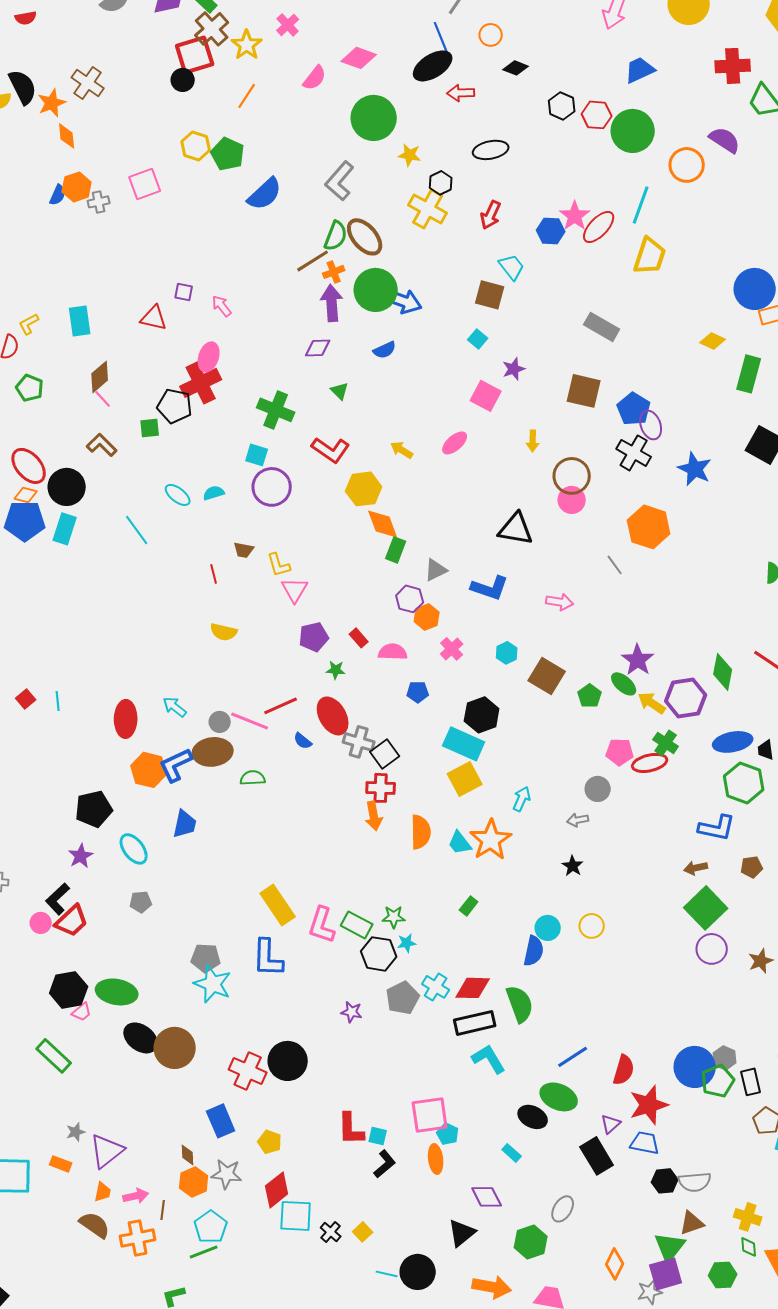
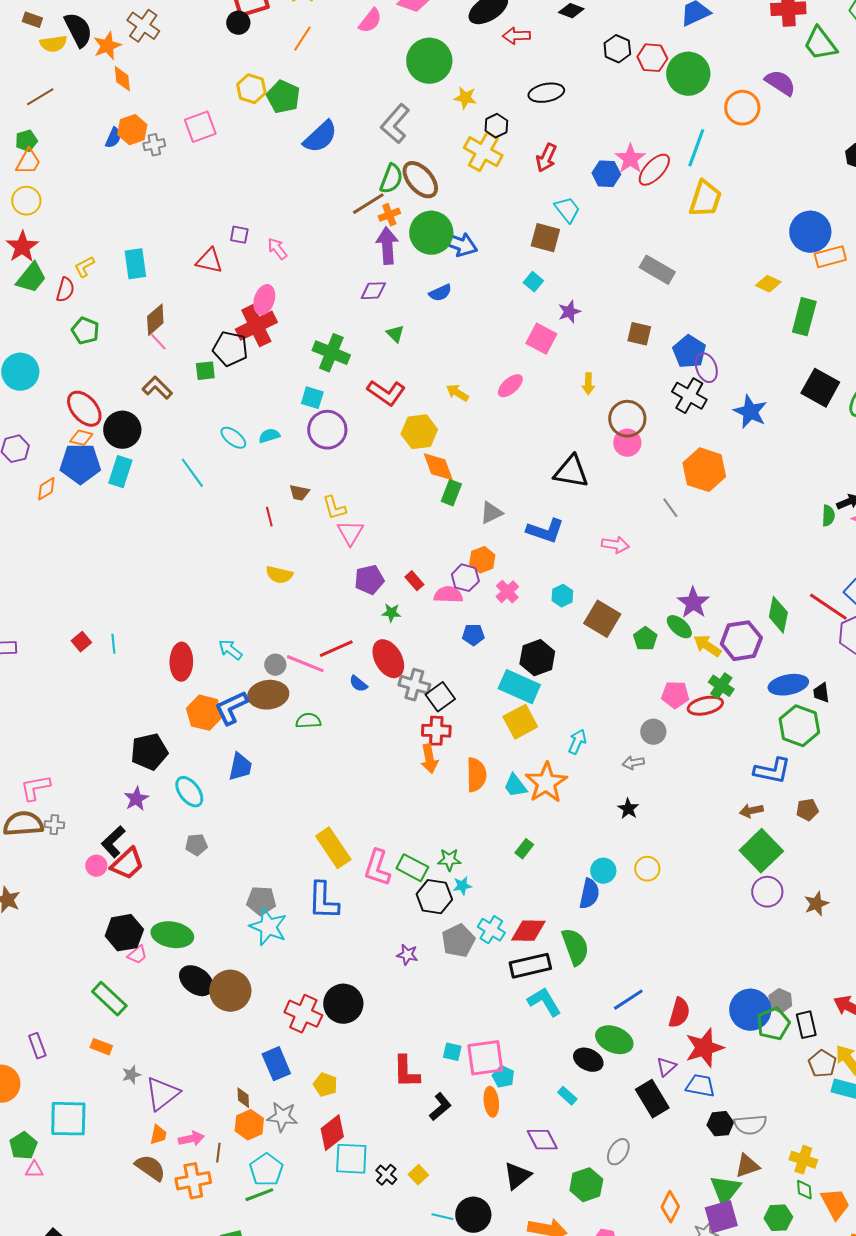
brown square: (584, 391) -> (639, 334), size x0.7
purple hexagon: (410, 599) -> (465, 578), moved
cyan square: (378, 1136) -> (452, 1052), moved
orange rectangle: (61, 1164) -> (101, 1047), moved

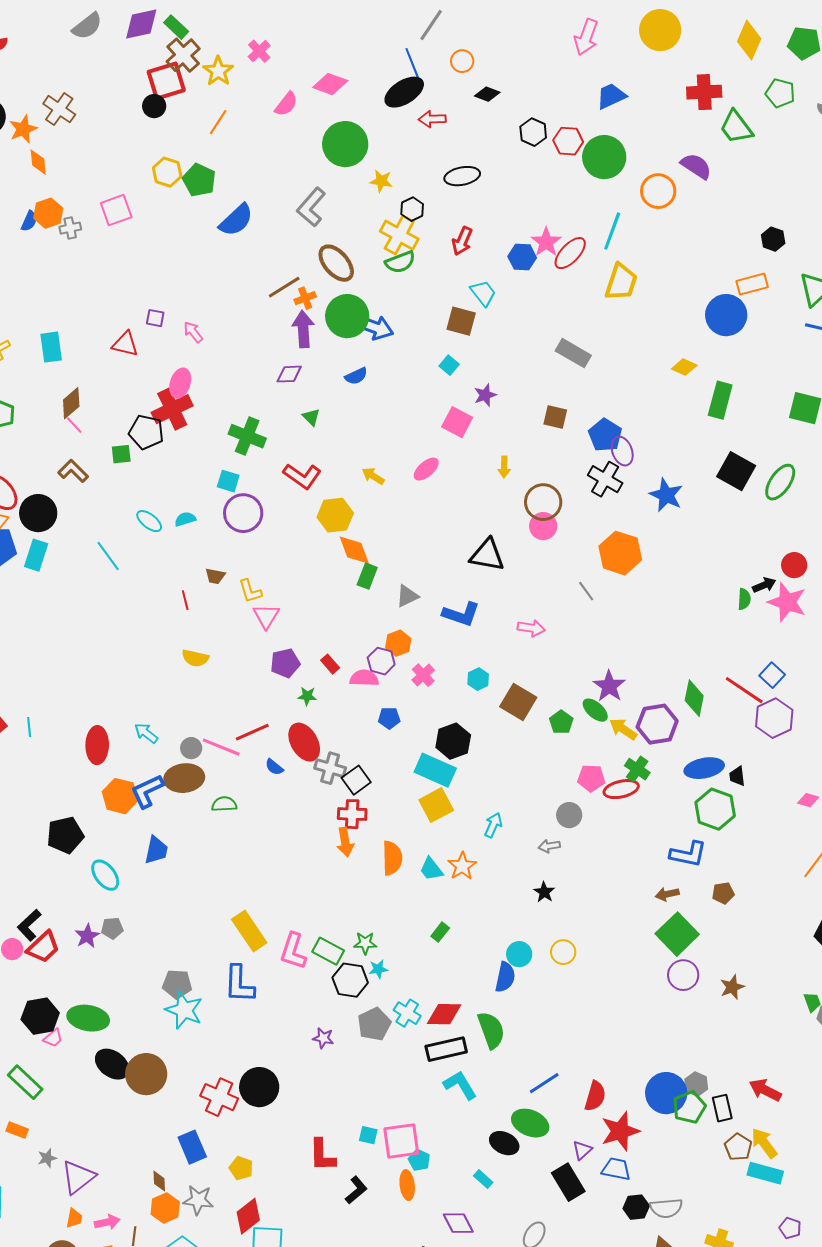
green semicircle: (391, 179) -> (400, 262), moved, turned 48
orange rectangle: (830, 257) -> (752, 284), moved
orange star: (546, 783) -> (462, 866), size x0.7
purple star: (136, 799) -> (87, 936), moved

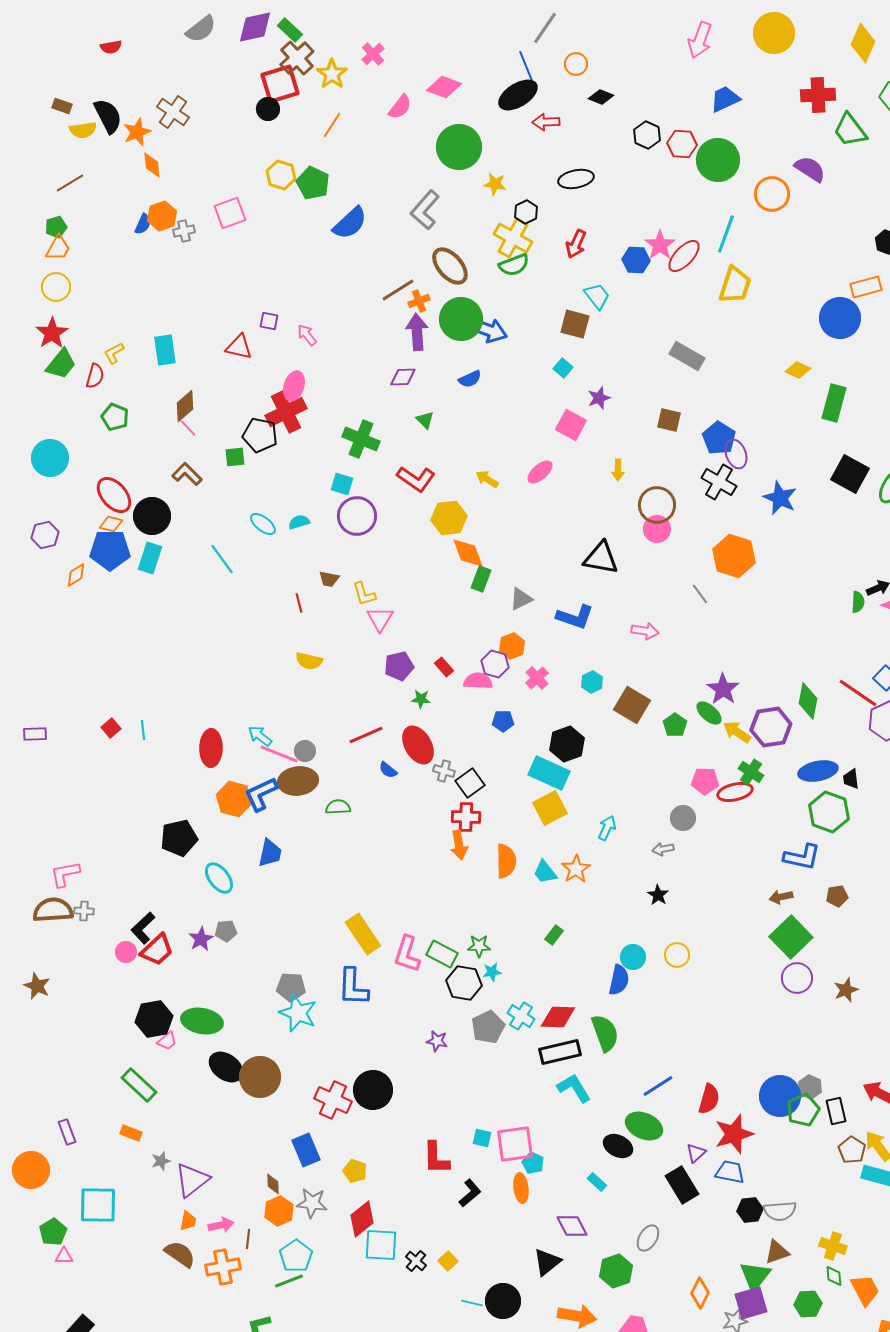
pink line: (221, 747) -> (279, 754), moved
gray cross: (330, 768) -> (444, 771), size x0.7

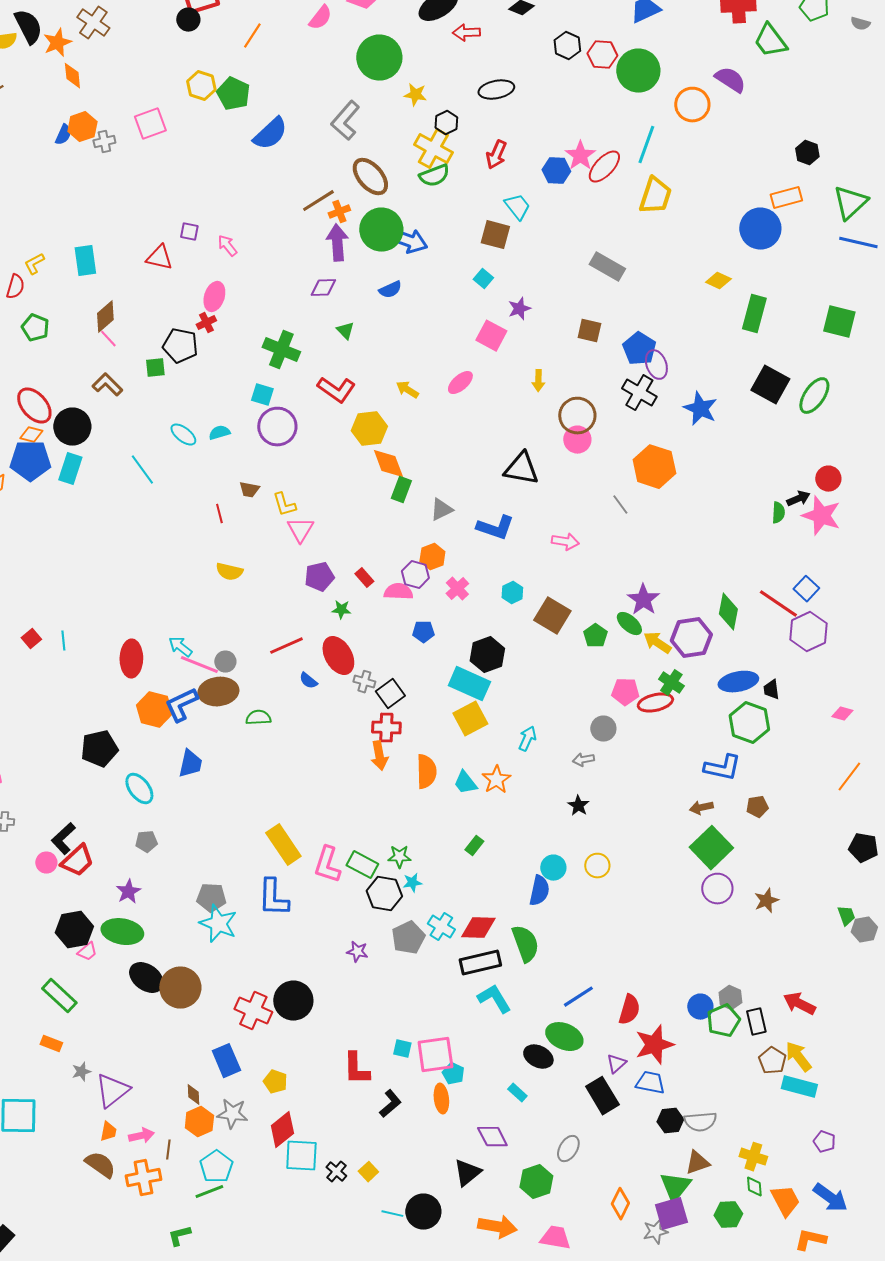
red cross: (286, 412) -> (206, 323), size x0.5
purple star: (201, 939) -> (128, 892), moved
blue circle: (780, 1096) -> (700, 1007), size x0.6

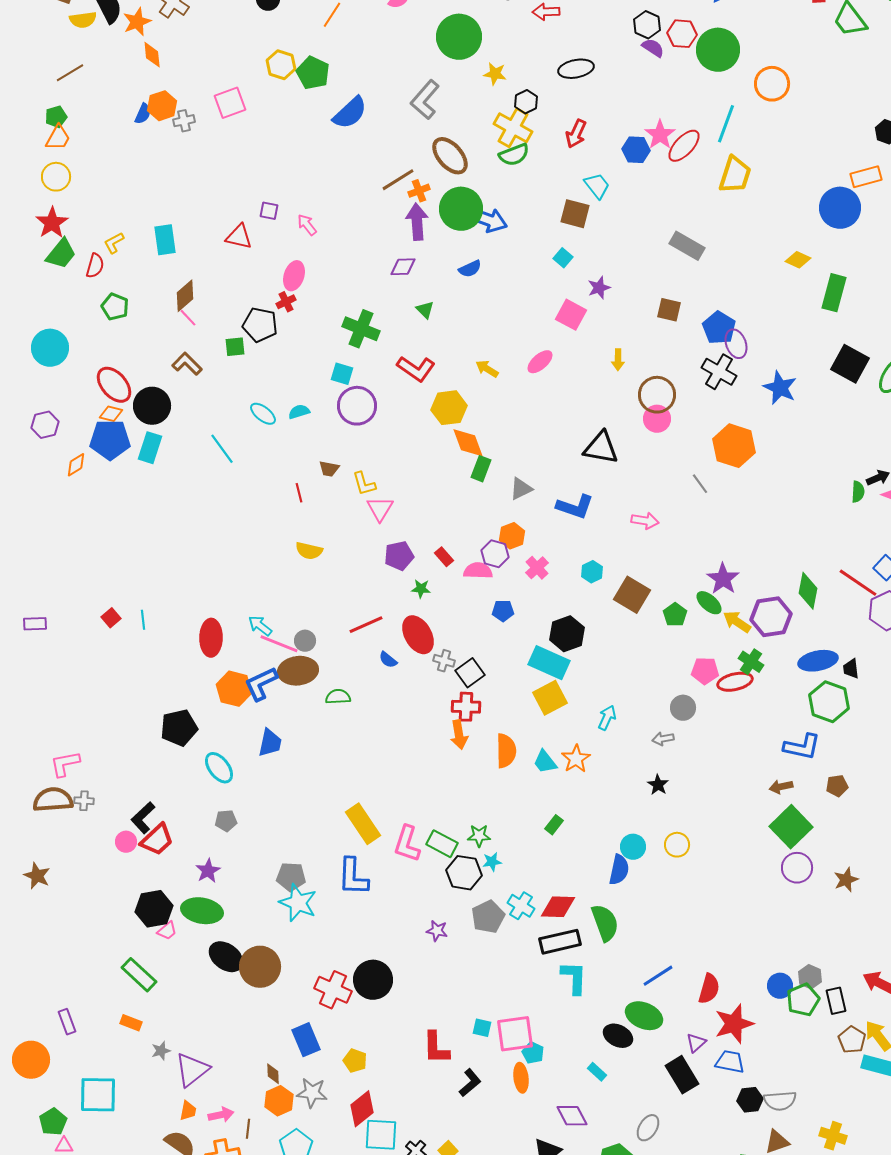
purple semicircle: (730, 80) -> (653, 48), moved, size x0.7
cyan L-shape: (494, 999) -> (574, 978), turned 33

